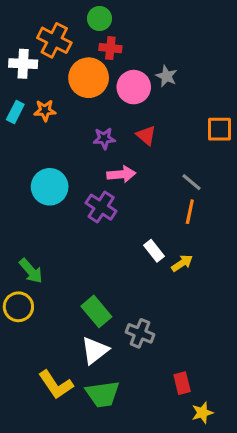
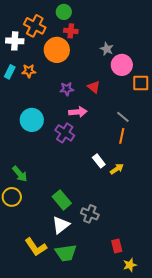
pink circle: (134, 87) -> (122, 65), moved

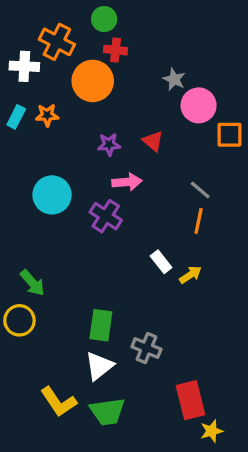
green rectangle: (62, 200) -> (101, 325), turned 48
red rectangle: (117, 246) -> (190, 400), size x1.6

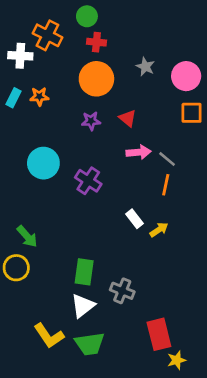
orange circle: (93, 81) -> (96, 79), moved
pink circle: (199, 105) -> (186, 76), moved
pink arrow: (127, 182) -> (139, 152), moved

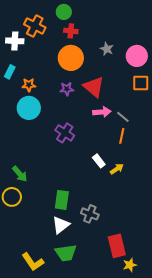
orange star: (39, 96) -> (29, 85), moved
red triangle: (128, 118) -> (94, 87), size x1.6
cyan circle: (43, 163) -> (29, 108), moved
yellow L-shape: (49, 336) -> (33, 262), moved

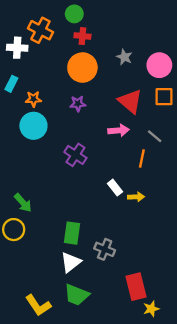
red triangle: (94, 87) -> (130, 101), moved
gray line: (123, 117) -> (155, 136), moved
yellow arrow: (117, 169) -> (136, 197), turned 32
green trapezoid: (66, 253) -> (77, 295), turned 30

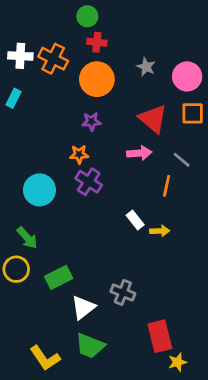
orange cross: (40, 30) -> (53, 59), moved
orange star: (33, 99) -> (79, 154), moved
cyan circle: (33, 126) -> (39, 190), moved
green rectangle: (72, 233) -> (59, 277), moved, turned 55

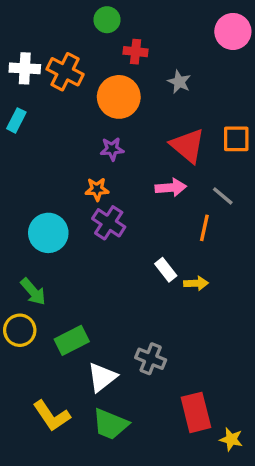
red cross: (97, 42) -> (136, 52), moved
pink circle: (187, 76) -> (233, 31), moved
yellow L-shape: (45, 358) -> (52, 416), moved
yellow star: (178, 362) -> (231, 439), moved, turned 30

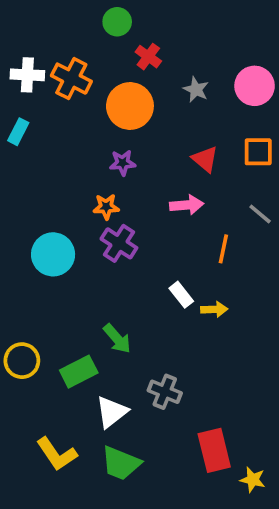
pink circle: (233, 31) -> (255, 86), moved
red cross: (136, 52) -> (148, 57), turned 30
red triangle: (188, 146) -> (205, 159), size x0.7
gray line: (223, 196) -> (260, 214), moved
green arrow: (33, 292) -> (117, 339), moved

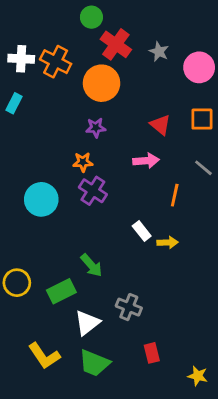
red cross: (148, 57) -> (116, 44), size x1.5
gray star: (196, 90) -> (159, 52), moved
red rectangle: (214, 450) -> (152, 353), moved, size x0.6

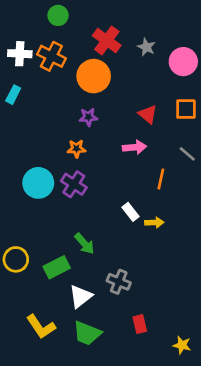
green circle: (91, 17) -> (58, 15), moved
purple cross: (93, 191) -> (74, 184), moved

